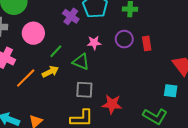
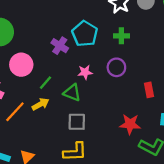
red rectangle: (147, 43) -> (149, 90), moved
red star: (112, 104) -> (130, 124), moved

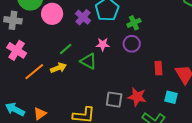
green cross: (121, 36) -> (134, 23), moved, turned -32
pink circle: (21, 65) -> (52, 14), moved
gray square: (77, 122) -> (114, 100), moved

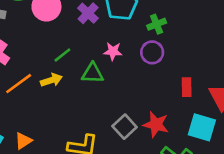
green triangle: (88, 61) -> (93, 73), turned -30
cyan square: (171, 97) -> (202, 127), size x1.5
gray square: (114, 100) -> (125, 127), turned 36

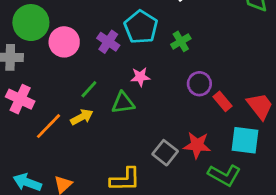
purple circle: (152, 52) -> (199, 84), moved
red rectangle: (187, 87) -> (223, 101), turned -30

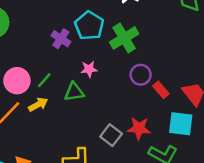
green cross: (181, 41) -> (124, 38), size x1.6
pink circle: (64, 42) -> (17, 81), moved

